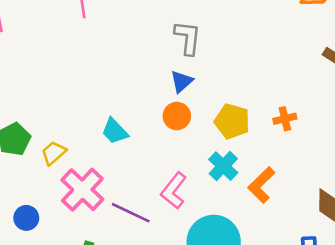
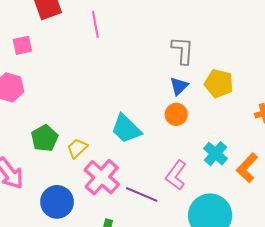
yellow pentagon: (232, 121) -> (219, 83), moved
cyan trapezoid: (115, 131) -> (126, 129), size x1.4
blue circle: (26, 218) -> (57, 202), size x1.6

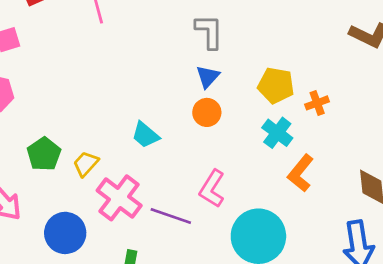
yellow pentagon: (219, 83) -> (276, 85), moved
cyan trapezoid: (126, 129) -> (145, 135), size x0.7
cyan cross: (216, 154) -> (277, 133), moved

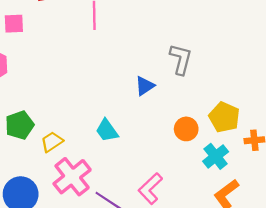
blue triangle: (208, 77) -> (145, 86), moved
orange circle: (207, 112) -> (186, 129), moved

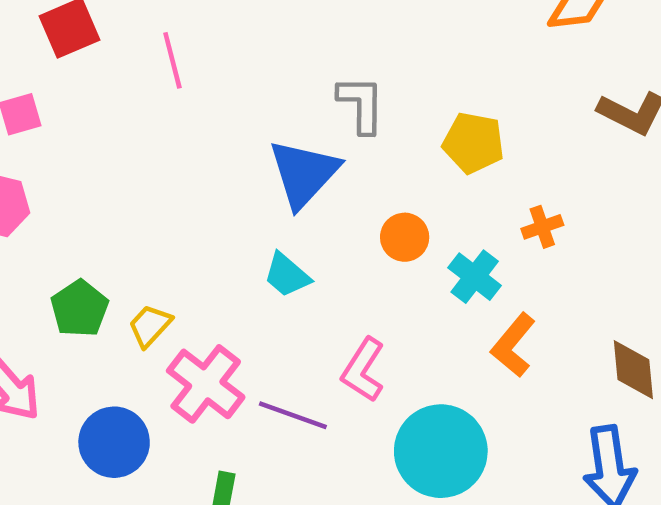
blue triangle: (145, 86) -> (304, 173), size x1.8
yellow pentagon: (224, 117) -> (473, 143), moved
cyan trapezoid: (107, 131) -> (287, 275), moved

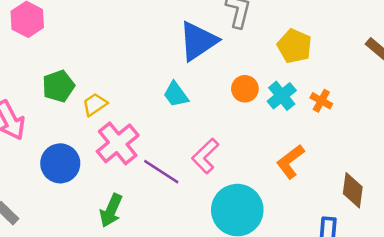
orange cross: (542, 227) -> (321, 101), turned 35
cyan cross: (475, 277) -> (282, 96), moved

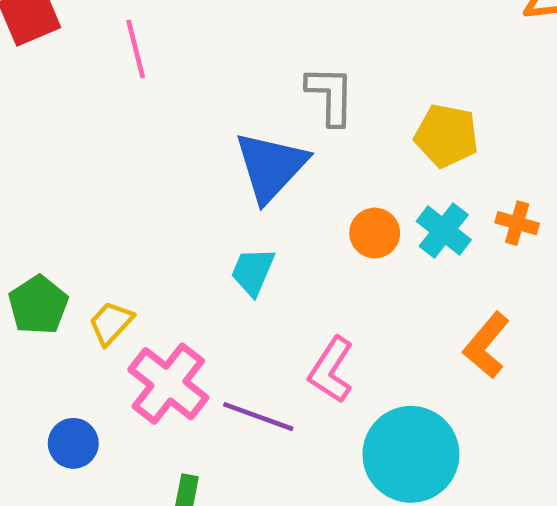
cyan trapezoid: (176, 94) -> (253, 272), turned 72
blue circle: (60, 163) -> (73, 443), size x0.7

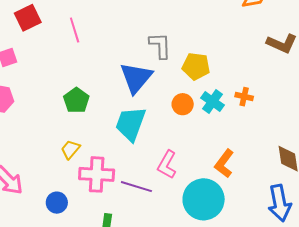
yellow pentagon: (446, 136) -> (196, 66), moved
cyan trapezoid: (253, 272) -> (131, 124), size x1.6
green pentagon: (38, 305) -> (76, 100), moved
orange L-shape: (486, 345) -> (224, 164), moved
pink cross: (168, 384) -> (97, 174), turned -32

